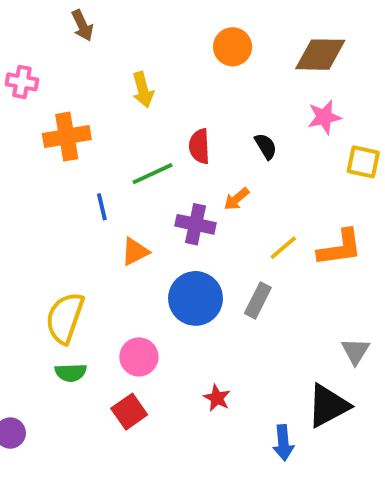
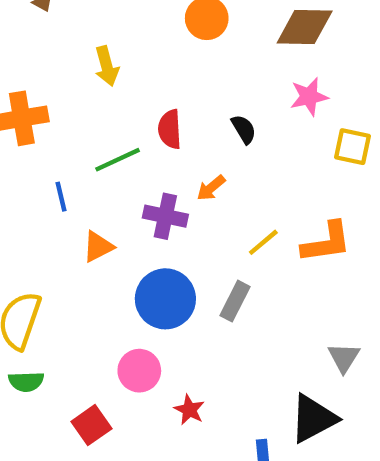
pink circle: (139, 357) -> (139, 371), moved

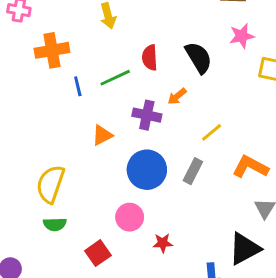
black semicircle: (244, 129) -> (199, 58), size x1.6
blue line: (61, 197) -> (78, 86), moved
orange L-shape: (326, 242) -> (250, 167), moved, turned -144
red star: (189, 410) -> (163, 243), turned -30

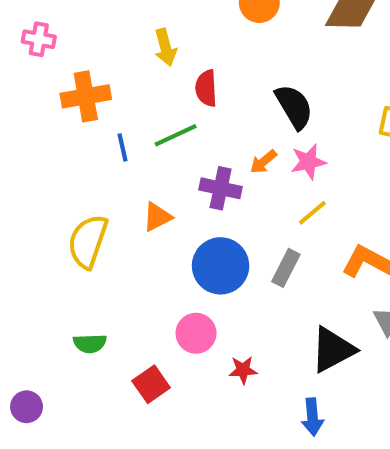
pink star: (242, 36) -> (308, 162), moved
red semicircle: (150, 58) -> (206, 88), moved
yellow semicircle: (51, 184) -> (88, 241), moved
black triangle: (245, 249) -> (333, 350), moved

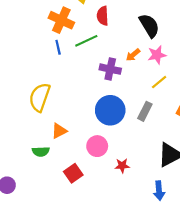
orange cross: (86, 96) -> (61, 20), moved, turned 35
orange triangle: (157, 217) -> (59, 131), moved

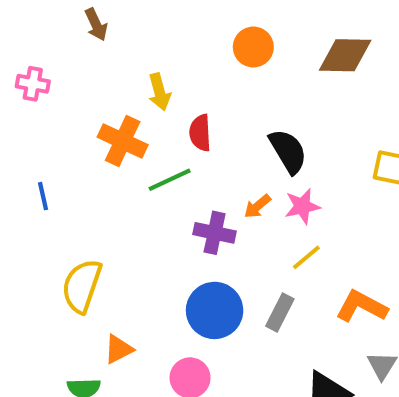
blue line: (58, 47) -> (43, 196), moved

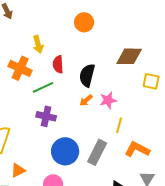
brown diamond: (345, 55) -> (129, 56), moved
black semicircle: (288, 151) -> (87, 75), moved, turned -135
purple cross: (215, 233) -> (46, 116), moved
yellow line: (306, 257) -> (119, 125), moved, turned -35
gray rectangle: (280, 312) -> (97, 152), size x1.4

